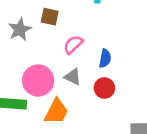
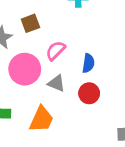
brown square: (50, 17) -> (30, 23), turned -30
pink circle: (38, 81) -> (25, 69), moved

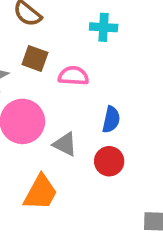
brown square: (30, 23) -> (35, 59), turned 36
pink semicircle: (55, 51) -> (73, 76), moved, turned 45

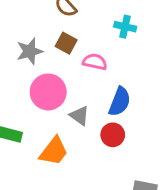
blue semicircle: (111, 120) -> (120, 102), size x1.4

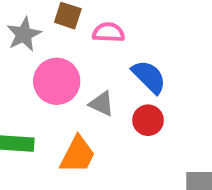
blue semicircle: (120, 102) -> (149, 77), turned -56

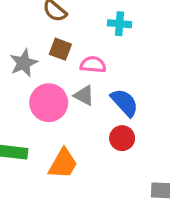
gray triangle: (102, 104) -> (84, 95), moved

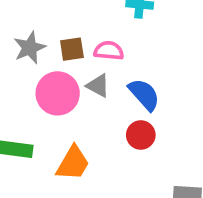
brown square: (60, 49) -> (72, 49), moved, turned -30

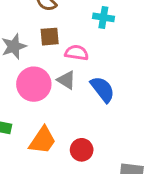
brown square: (72, 49) -> (50, 37), moved
red circle: (141, 135) -> (82, 150), moved

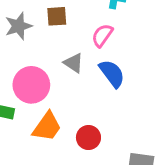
pink semicircle: (77, 53) -> (102, 35), moved, turned -65
pink circle: (34, 84) -> (31, 85), moved

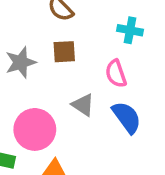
pink semicircle: (102, 35) -> (116, 74), turned -55

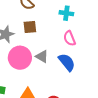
pink semicircle: (116, 74) -> (70, 38), moved
pink circle: (35, 129) -> (20, 58), moved

